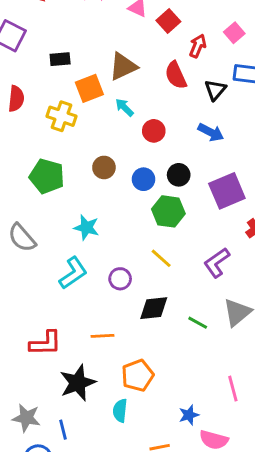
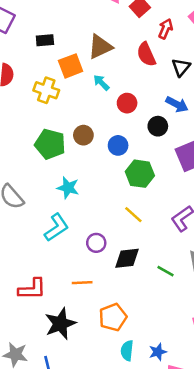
black circle: (179, 175) -> (158, 126), moved
green pentagon: (47, 176) -> (50, 144), moved
purple circle: (120, 279) -> (96, 243), moved
cyan semicircle: (120, 411) -> (127, 351), moved

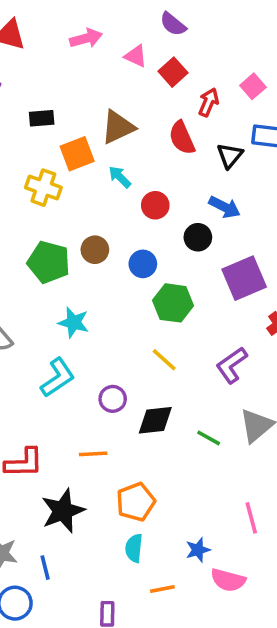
cyan semicircle: (127, 351) -> (134, 548), moved

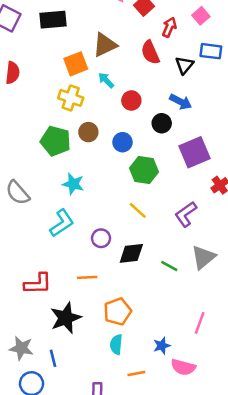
black rectangle: (42, 118) -> (53, 20), moved, size x1.5
yellow cross: (43, 188) -> (71, 98), moved
pink line: (251, 518) -> (200, 323), turned 35

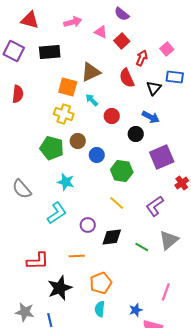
orange square: (76, 64) -> (68, 87), turned 36
blue circle: (123, 142) -> (97, 155), moved

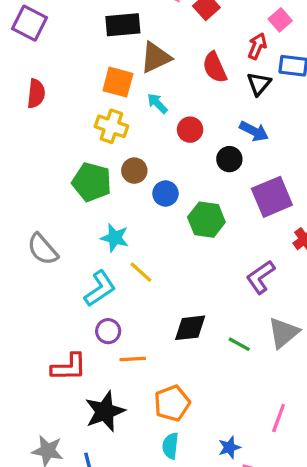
black rectangle: (50, 52) -> (123, 25), moved
red arrow: (142, 58) -> (257, 46), moved
yellow line: (117, 203) -> (141, 272), moved
purple circle: (88, 225) -> (108, 331), moved

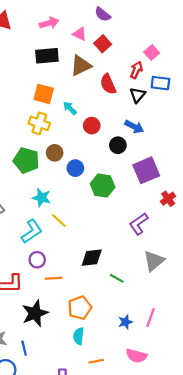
brown triangle: (156, 58) -> (81, 66), moved
green line: (239, 344) -> (117, 278), moved
blue star: (229, 447) -> (126, 322), moved

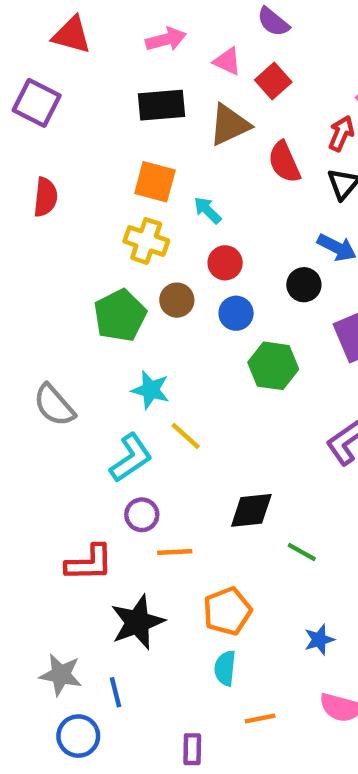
red circle: (92, 126) -> (225, 263), moved
green pentagon: (26, 160) -> (120, 315), turned 30
blue circle: (75, 168) -> (236, 313), moved

